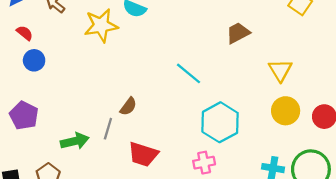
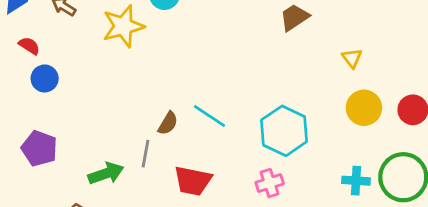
yellow triangle: (280, 70) -> (352, 58), size x0.7
cyan line: (189, 73) -> (209, 116), moved

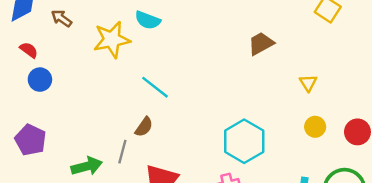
yellow circle: (364, 108) -> (315, 127), size x0.7
cyan line: (209, 116) -> (155, 87), moved

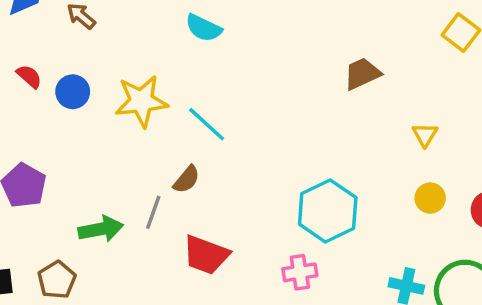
yellow star: (112, 40) -> (141, 101), moved
red semicircle: (29, 50) -> (29, 76), moved
blue circle: (40, 80) -> (73, 92), moved

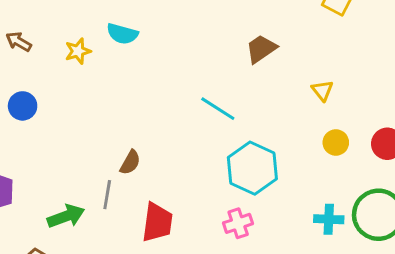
yellow star: (141, 101) -> (78, 51), moved, size x0.6
cyan line: (207, 124) -> (218, 109), moved
red trapezoid: (206, 255) -> (157, 222), turned -93

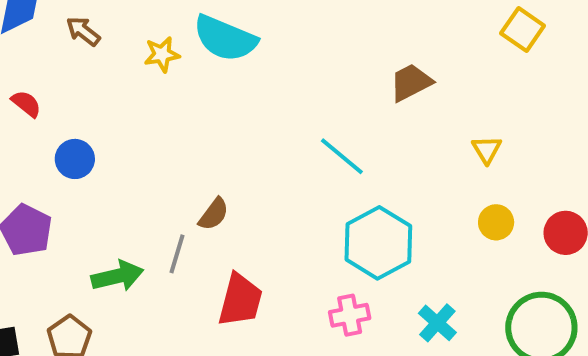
cyan semicircle: (122, 34) -> (225, 38), size x1.5
blue circle: (23, 106) -> (75, 159), moved
cyan cross: (329, 219) -> (437, 323), moved, turned 32

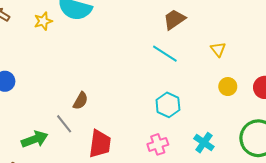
cyan line: (342, 156) -> (165, 54), moved
cyan hexagon: (378, 243) -> (168, 105), size x0.7
gray line: (177, 254) -> (64, 124), turned -48

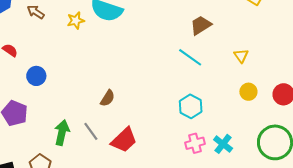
gray line: (64, 124) -> (91, 131), moved
green arrow: (35, 139) -> (62, 133), turned -60
red trapezoid: (100, 144) -> (124, 140), turned 36
pink cross: (158, 144) -> (195, 143), moved

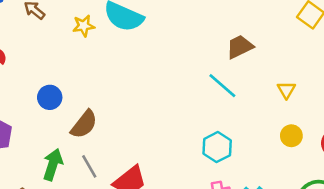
blue circle: (36, 76) -> (50, 97), moved
brown semicircle: (108, 98) -> (84, 124), moved, size x1.4

